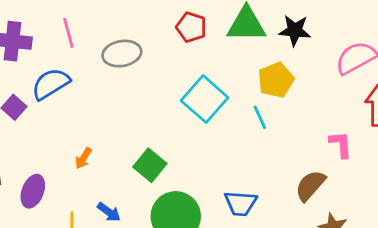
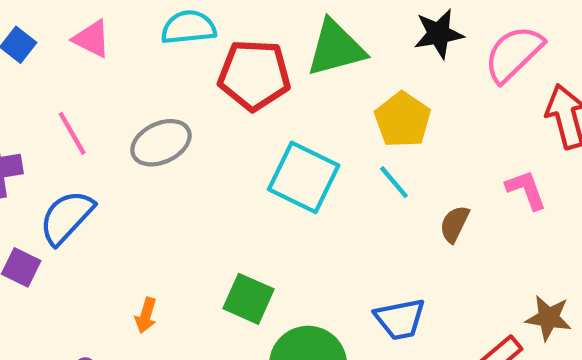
red pentagon: (191, 27) -> (254, 75), size x1.5
black star: (295, 30) -> (439, 34), moved
brown semicircle: (310, 185) -> (454, 224), moved, size x0.7

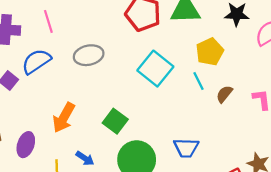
gray ellipse: (161, 143) -> (89, 55), moved
brown semicircle: (454, 224) -> (224, 94), moved
orange arrow: (146, 315) -> (64, 118), size x1.8

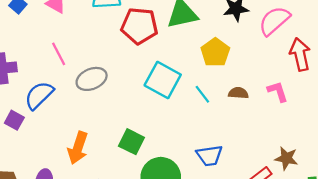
pink line: (48, 21) -> (59, 54), moved
cyan line: (199, 81) -> (202, 94), moved
brown semicircle: (224, 94) -> (238, 93), turned 66

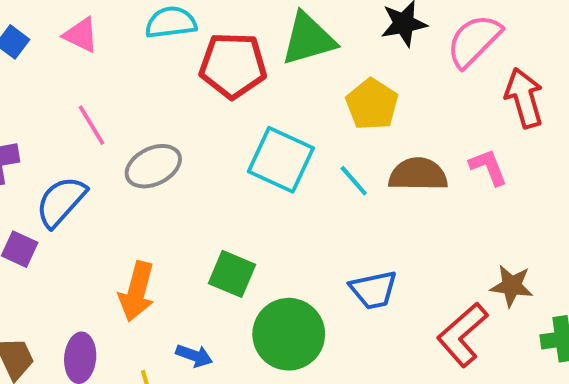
brown semicircle: (238, 93) -> (418, 174), size x1.6

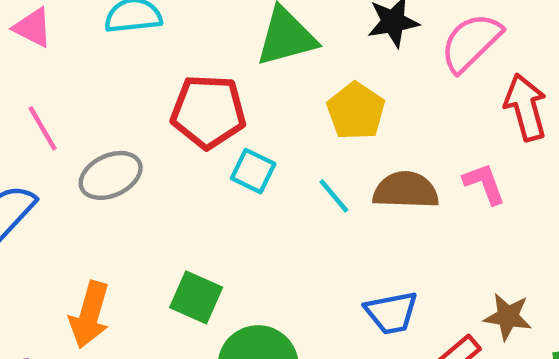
red pentagon: (233, 65) -> (208, 112), moved
cyan square: (281, 160) -> (253, 171), size x0.6
blue trapezoid: (373, 290) -> (391, 313), moved

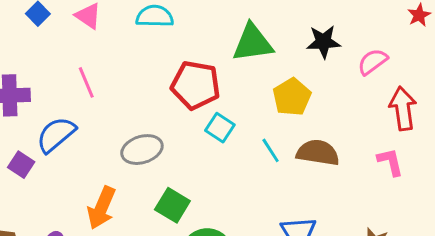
pink semicircle: (471, 42) -> (373, 62), size x0.7
gray ellipse: (111, 175) -> (142, 150), moved
pink L-shape: (484, 184) -> (390, 162), moved

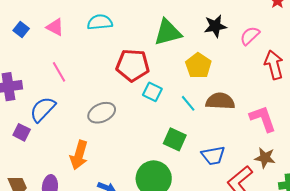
pink L-shape: (390, 162) -> (263, 119), moved, size x1.4
green square: (172, 205) -> (175, 139), moved

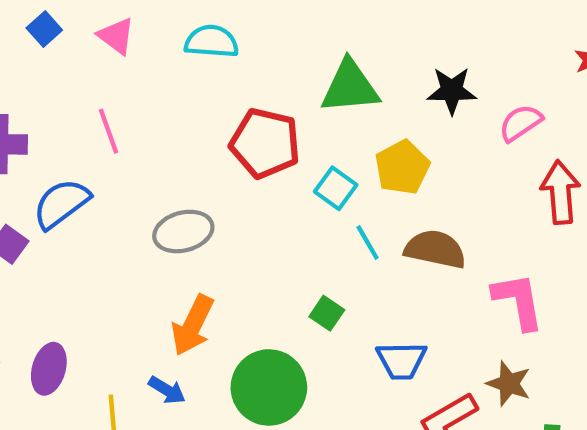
cyan square: (152, 92) -> (336, 188), moved
green square: (175, 139) -> (327, 313), size x0.7
orange arrow: (79, 155) -> (193, 325), moved

